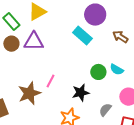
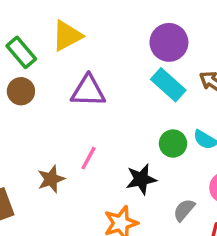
cyan rectangle: (82, 36) -> (168, 85), moved
purple triangle: (34, 41) -> (88, 91), moved
brown star: (29, 93) -> (51, 179), size x0.7

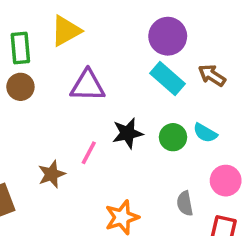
green rectangle: (21, 52) -> (20, 48), turned 36
black star: (141, 179) -> (128, 133), moved
gray semicircle: (184, 210) -> (185, 203), turned -50

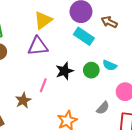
yellow triangle: (66, 31) -> (43, 20), moved
brown arrow: (212, 75) -> (109, 22), moved
gray semicircle: (185, 203) -> (103, 108), turned -120

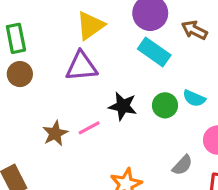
black star: (64, 71) -> (123, 106), turned 30
pink line: (43, 85) -> (89, 128), turned 40
brown star: (23, 100) -> (55, 133), moved

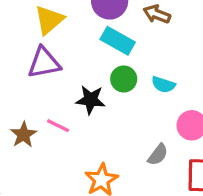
green circle: (165, 105) -> (124, 79), moved
pink line: (89, 128) -> (58, 126), turned 60

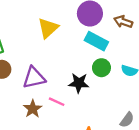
purple triangle: (44, 63) -> (34, 78), moved

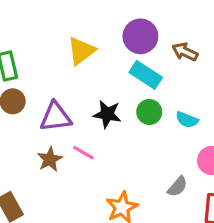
black star: (79, 83) -> (107, 114), moved

